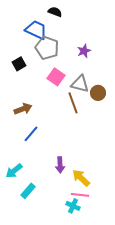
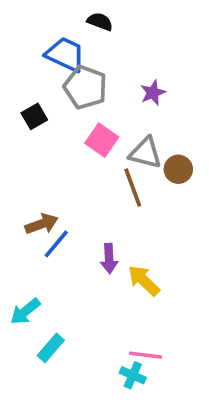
brown arrow: (23, 109) -> (42, 224), moved
purple arrow: (60, 165) -> (109, 259), moved
yellow arrow: (81, 178) -> (144, 280), moved

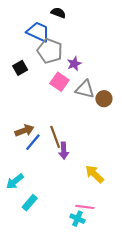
purple star: (153, 93) -> (74, 64), moved
brown line: (133, 187) -> (55, 137), moved
yellow arrow: (144, 280) -> (94, 174), moved

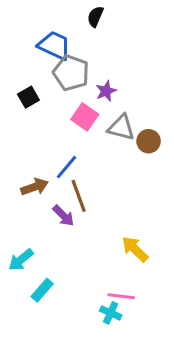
black semicircle: (58, 13) -> (95, 17), moved, turned -88
blue line: (33, 142) -> (66, 167), moved
purple arrow: (64, 151) -> (63, 216), moved, turned -42

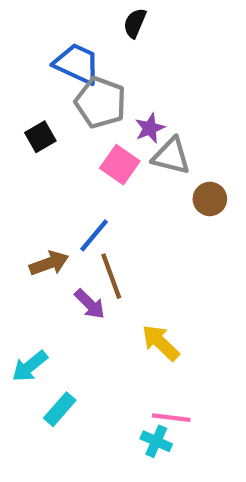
gray triangle: (121, 128) -> (171, 156), moved
yellow arrow: (135, 249) -> (161, 343), moved

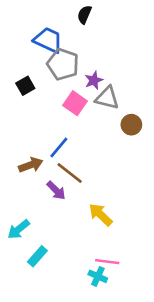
brown line: (111, 276) -> (70, 173), turned -32

